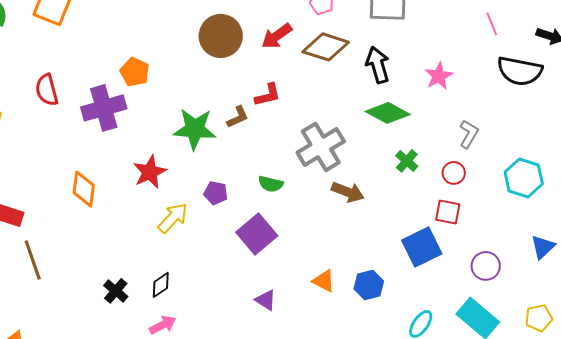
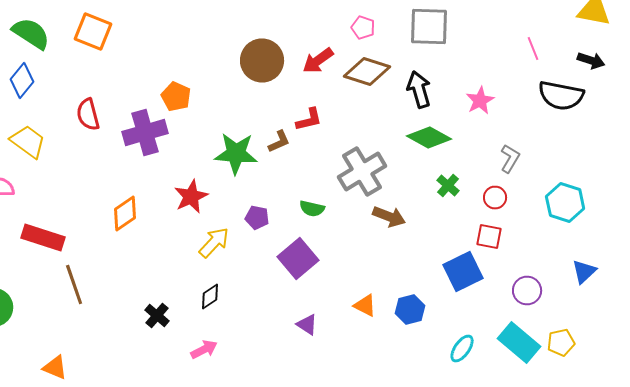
orange diamond: (84, 189) -> (125, 214), turned 48
black diamond: (161, 285) -> (210, 296), moved
yellow pentagon: (539, 318) -> (561, 342), moved

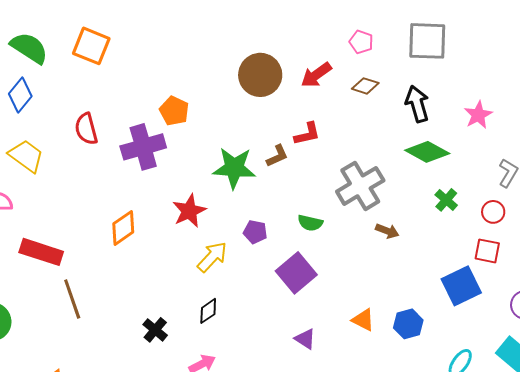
brown diamond: (367, 72) -> (365, 86), size x0.6
brown arrow: (389, 216) -> (387, 231), size x0.7

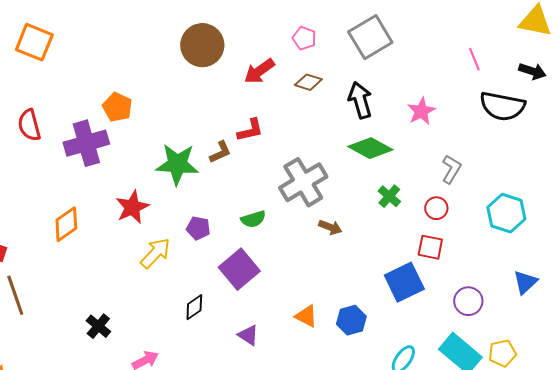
gray square: (427, 41) -> (370, 37), turned -33
brown circle: (260, 75) -> (202, 45), moved
green semicircle: (310, 223) -> (253, 219), turned -30
black diamond: (208, 311) -> (194, 307), moved

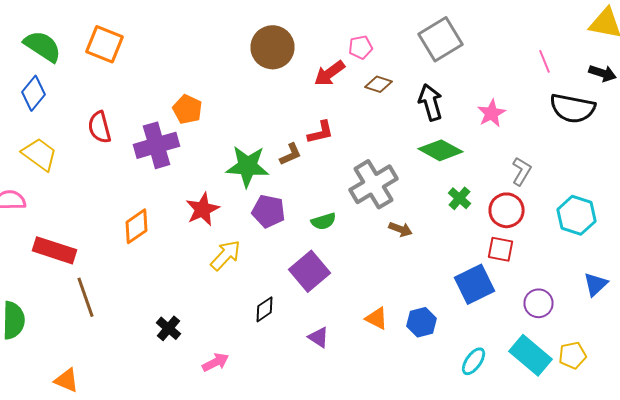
pink pentagon: (304, 38) -> (360, 47), moved, turned -30
red circle: (436, 208) -> (506, 210), size x1.5
purple pentagon: (198, 228) -> (268, 211), moved, size x1.4

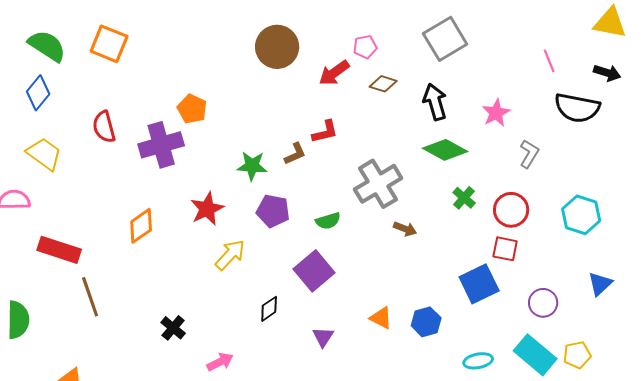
green star: (248, 166) -> (252, 166), size x0.7
gray L-shape: (522, 171) -> (529, 154), moved
purple triangle: (318, 337) -> (323, 337), turned 30
cyan ellipse: (474, 361) -> (478, 361), turned 44

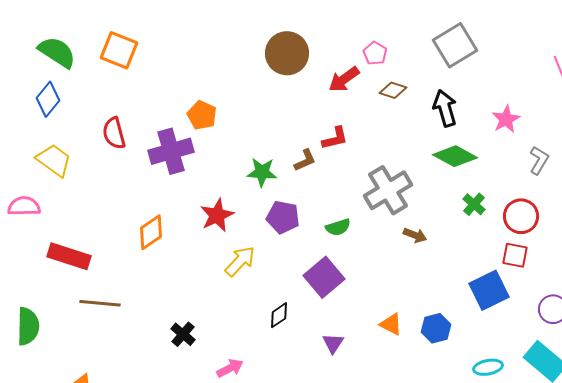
pink pentagon: (365, 47) -> (375, 53), turned -30
brown line: (90, 297) -> (100, 303), turned -66

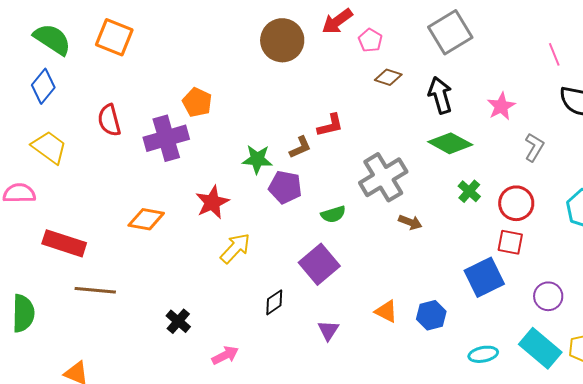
red arrow: (344, 79) -> (337, 21), moved
purple pentagon: (283, 217) -> (285, 187), moved
orange diamond: (151, 232) -> (146, 219), turned 45

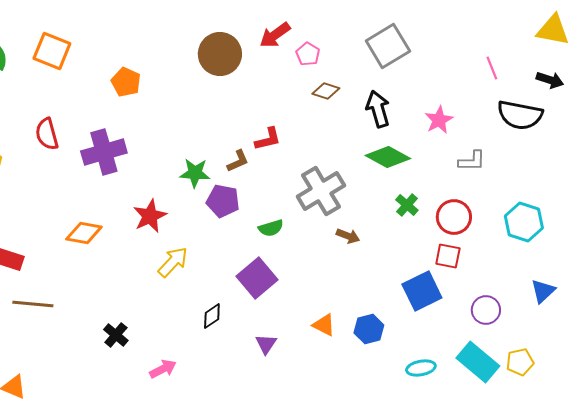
orange pentagon: (197, 102) -> (126, 82), moved
gray L-shape: (534, 147) -> (472, 161), turned 60

